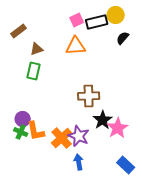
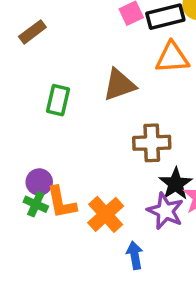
orange triangle: (76, 46) -> (172, 58), moved
brown triangle: (37, 49) -> (119, 85), moved, size x1.5
purple star: (79, 136) -> (165, 211), moved

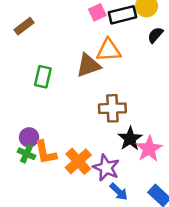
orange triangle: (172, 58) -> (109, 50), moved
purple star: (165, 211) -> (106, 168), moved
blue arrow: (135, 255) -> (119, 192), moved, turned 144

